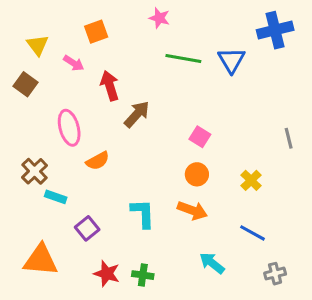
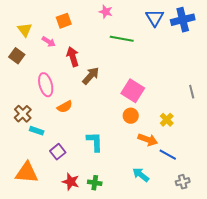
blue triangle: (231, 60) -> (155, 18), moved
pink square: (200, 137) -> (133, 91), size x1.6
orange arrow: (192, 210) -> (148, 140), moved

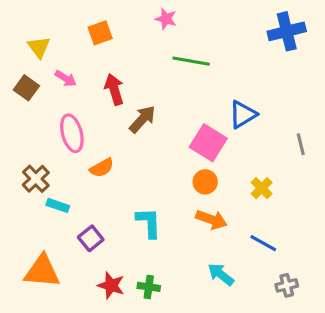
blue triangle: (155, 18) -> (243, 114), moved, turned 30
pink arrow: (49, 42) -> (66, 78), moved
orange arrow: (148, 140) -> (211, 220), moved

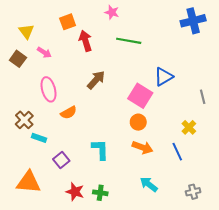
red arrow: (114, 89) -> (85, 41), moved
yellow cross: (262, 188) -> (189, 127), moved
blue line: (263, 243) -> (177, 152), moved, turned 36

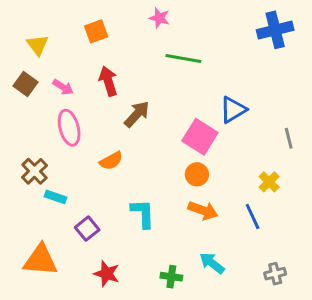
red arrow: (85, 41) -> (108, 81), moved
pink arrow: (44, 52) -> (63, 87), moved
orange semicircle: (69, 113) -> (111, 161), moved
green cross: (100, 193) -> (171, 277), moved

